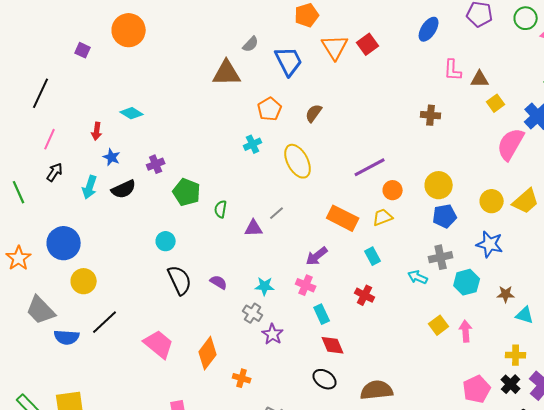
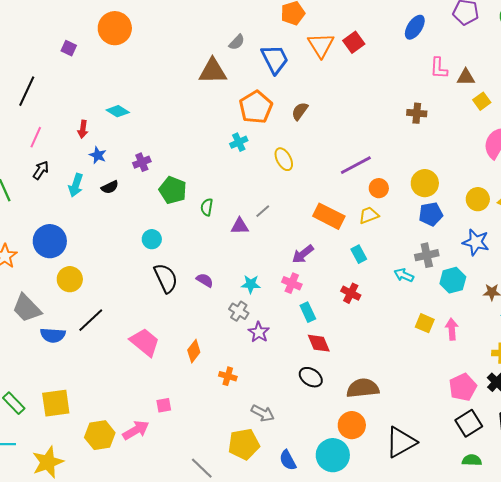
orange pentagon: (270, 109) -> (256, 107), size x1.4
yellow ellipse: (298, 161) -> (284, 159), size x0.7
black semicircle: (124, 189) -> (110, 187), size x0.7
yellow square: (439, 325) -> (425, 323), turned -30
orange diamond: (208, 353) -> (194, 351), size x0.7

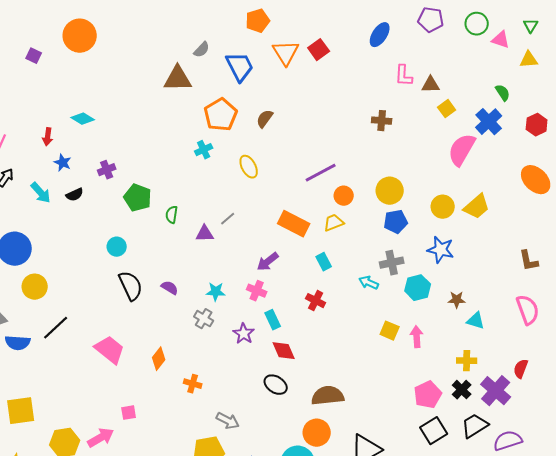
cyan arrow: (76, 185) -> (41, 193), turned -60
purple star: (259, 332) -> (244, 334), moved

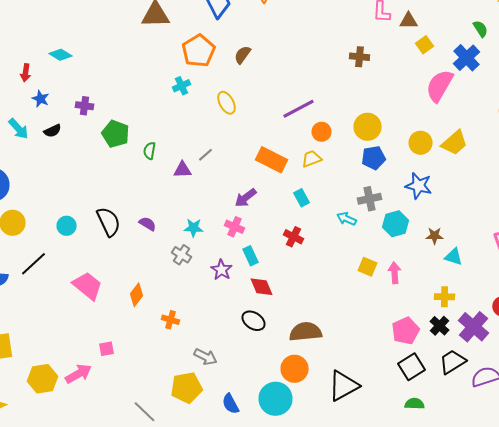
purple cross: (107, 170) -> (84, 106), turned 30
cyan circle: (117, 247) -> (66, 226), moved

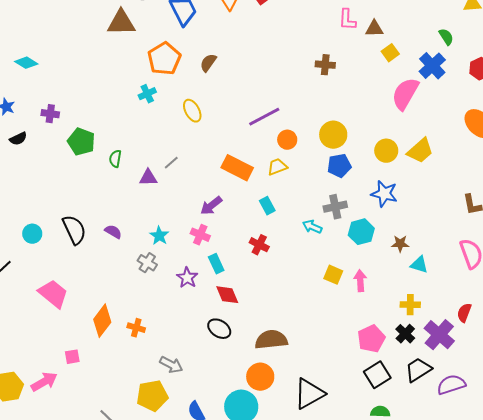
cyan star: (194, 228) -> (159, 236), turned 30
orange diamond: (136, 295) -> (102, 321), moved, size x1.4

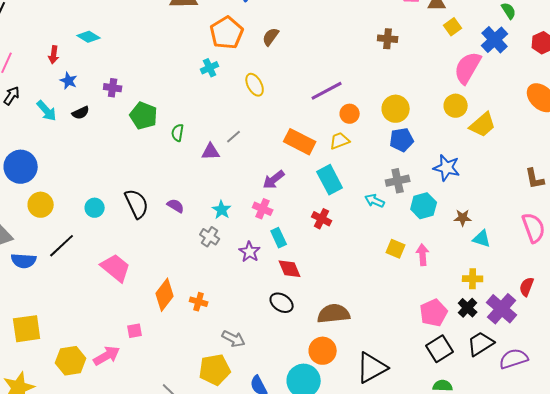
yellow circle: (386, 151) -> (456, 106), moved
cyan rectangle: (267, 206) -> (330, 180), size x1.6

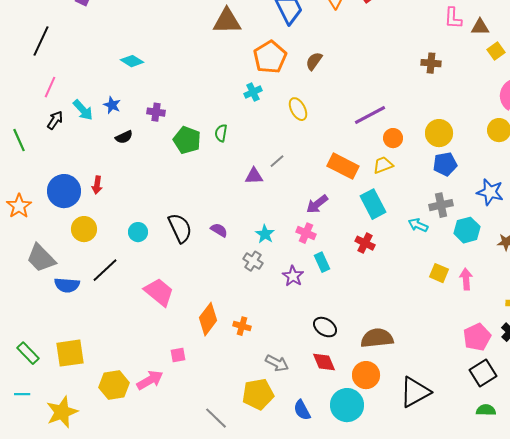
red arrow: (54, 55) -> (97, 185), moved
cyan arrow: (47, 111) -> (83, 110), moved
green semicircle: (178, 133) -> (221, 133), moved
red diamond: (290, 269) -> (324, 362), moved

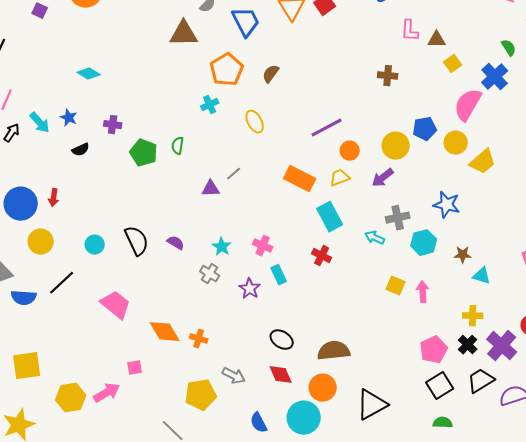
blue pentagon: (445, 164) -> (425, 129), moved
purple arrow: (317, 204) -> (383, 178), moved
orange diamond: (208, 319) -> (165, 332), turned -68
yellow pentagon: (258, 394) -> (201, 395), moved

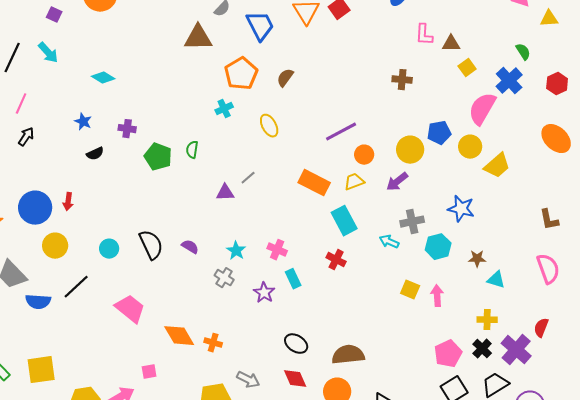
cyan arrow: (40, 123) -> (48, 53), moved

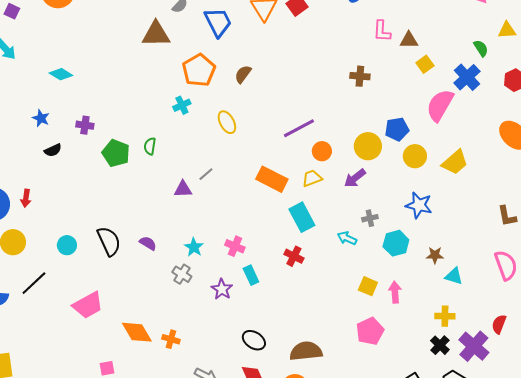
yellow triangle: (549, 19) -> (507, 30), moved
yellow circle: (470, 147) -> (415, 156), moved
gray cross: (412, 222) -> (370, 218), size x0.7
pink trapezoid: (130, 309) -> (88, 305), turned 112
pink pentagon: (448, 354) -> (370, 331), moved

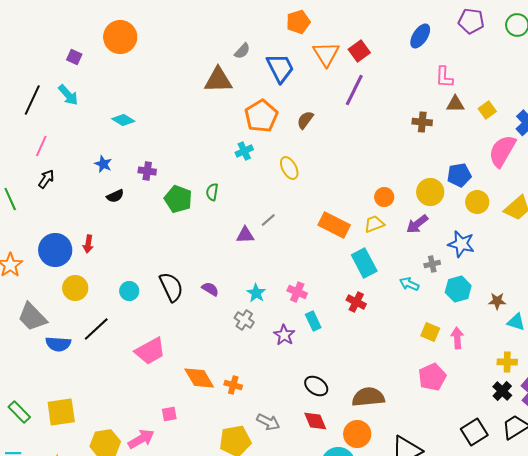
brown triangle: (409, 40) -> (455, 104), moved
purple line: (299, 128) -> (354, 90), moved, turned -36
blue star: (419, 205) -> (461, 244), moved

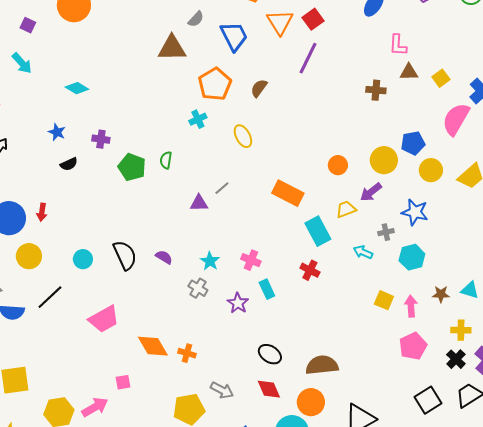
yellow trapezoid: (374, 224) -> (346, 209), moved
brown star: (497, 301) -> (441, 294), moved
pink pentagon: (432, 377) -> (413, 346), moved

